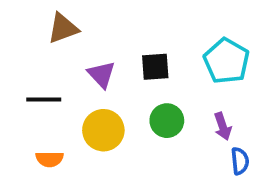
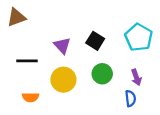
brown triangle: (63, 28) -> (16, 17), moved
black square: (155, 67) -> (95, 41), turned 36
blue semicircle: (240, 161) -> (130, 98), moved

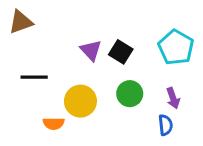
purple triangle: (62, 46) -> (91, 50), moved
orange semicircle: (31, 97) -> (54, 123), moved

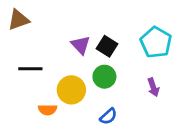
green circle: (130, 94) -> (104, 77), moved
blue semicircle: (166, 125) -> (108, 116), moved, turned 54

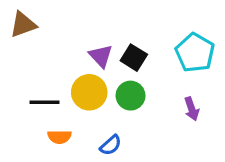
black line: (30, 69) -> (45, 102), moved
yellow circle: (71, 90) -> (89, 92), moved
blue semicircle: (108, 116) -> (111, 145), moved

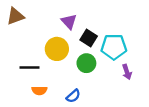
cyan pentagon: (195, 53) -> (114, 47), moved, turned -30
purple triangle: (101, 56) -> (69, 22), moved
yellow circle: (89, 92) -> (57, 49), moved

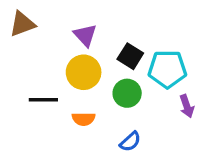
purple triangle: (69, 22) -> (85, 35), moved
orange semicircle: (39, 91) -> (84, 119), moved
blue semicircle: (73, 96) -> (130, 142), moved

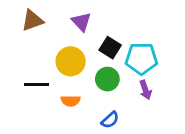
brown triangle: (22, 24) -> (32, 20), moved
purple triangle: (85, 35) -> (81, 22), moved
purple arrow: (187, 106) -> (146, 90), moved

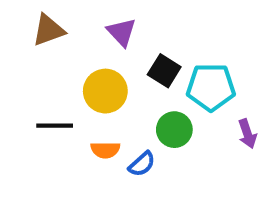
green circle: (107, 79) -> (174, 130), moved
purple arrow: (146, 90) -> (247, 134), moved
blue semicircle: (110, 120) -> (142, 164), moved

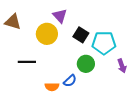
brown triangle: (48, 30) -> (13, 22), moved, turned 36
yellow circle: (105, 91) -> (47, 34), moved
orange semicircle: (105, 150) -> (52, 87), moved

